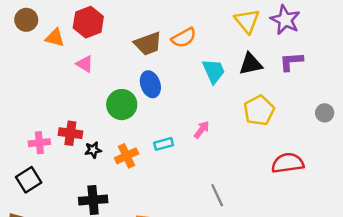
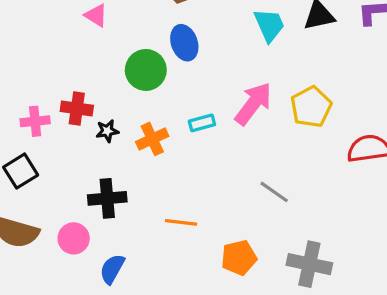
yellow pentagon: (259, 110) -> (311, 107), moved
pink arrow: (202, 130) -> (253, 104), size x1.8
gray line: (217, 195) -> (274, 192), turned -30

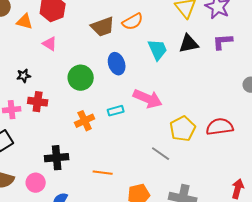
blue ellipse: (184, 43) -> (117, 64), moved
pink arrow: (253, 104) -> (148, 99), turned 76
yellow pentagon: (311, 107) -> (183, 129), moved
black star: (107, 131) -> (24, 76), moved

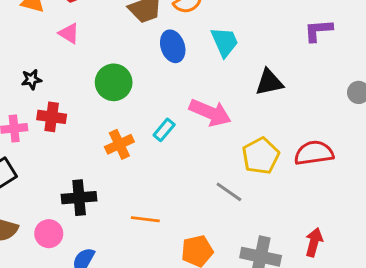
black triangle: (189, 44) -> (269, 82), moved
blue ellipse: (117, 64) -> (173, 46), moved
cyan rectangle: (116, 111) -> (164, 130), turned -35
red arrow: (238, 189) -> (314, 242), moved

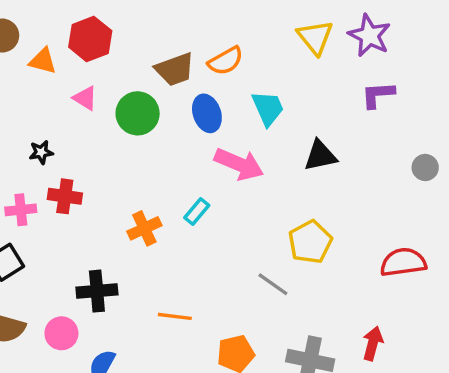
green circle: (114, 82) -> (138, 113), moved
pink arrow: (210, 113) -> (239, 164), moved
red semicircle: (314, 153) -> (403, 262), moved

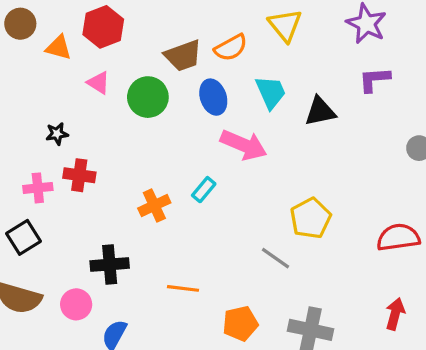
yellow triangle: (315, 37) -> (285, 25), moved
black triangle: (320, 156) -> (320, 111), moved
red arrow: (373, 343) -> (395, 314), moved

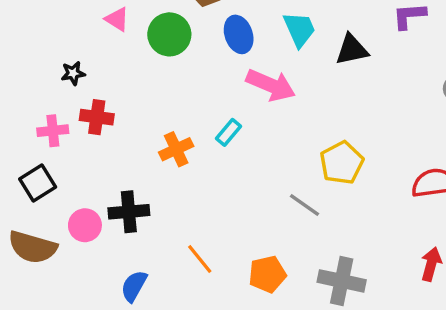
orange line: (183, 288) -> (200, 259), moved, turned 44
pink circle: (76, 304) -> (85, 225), moved

